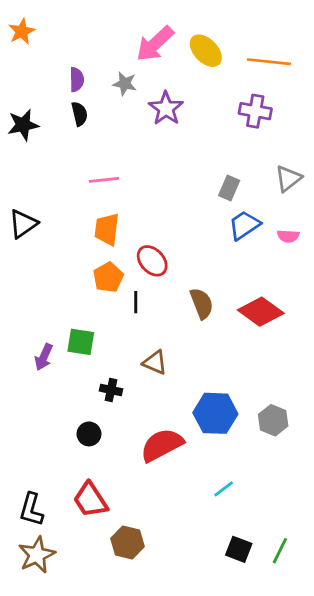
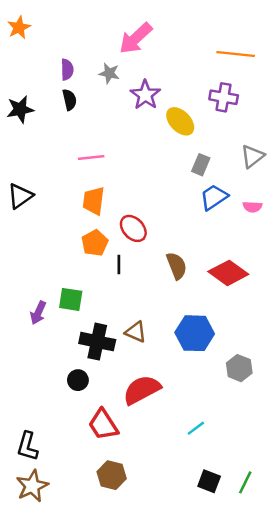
yellow ellipse: (206, 51) -> (180, 121), moved
brown triangle: (155, 363) -> (136, 332), moved
black cross: (111, 390) -> (97, 342), size x1.8
blue hexagon: (215, 413) -> (195, 333), moved
red trapezoid: (90, 500) -> (103, 425), moved

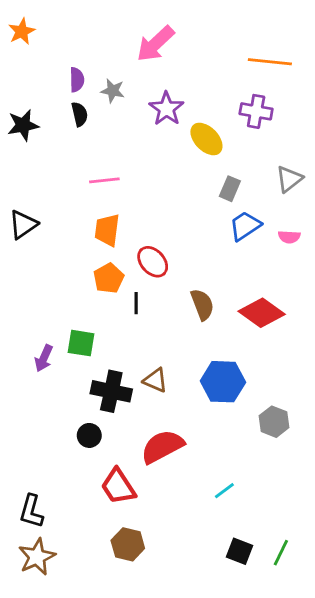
gray star: (109, 73) -> (113, 91), moved

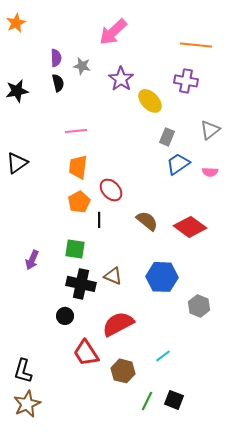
brown semicircle: (202, 304) -> (147, 221), turned -30
green square: (81, 343) -> (75, 249), moved
brown hexagon: (128, 544) -> (123, 371), moved
green line: (281, 553) -> (147, 401), moved

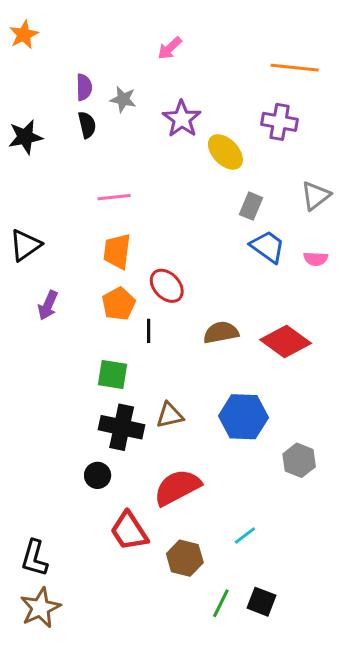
pink arrow: (113, 32) -> (170, 48), size x0.6
blue trapezoid: (178, 164) -> (268, 247), turned 70
brown semicircle: (147, 221) -> (221, 332), turned -50
purple arrow: (32, 260) -> (48, 305), moved
brown triangle: (113, 276) -> (170, 415), turned -36

